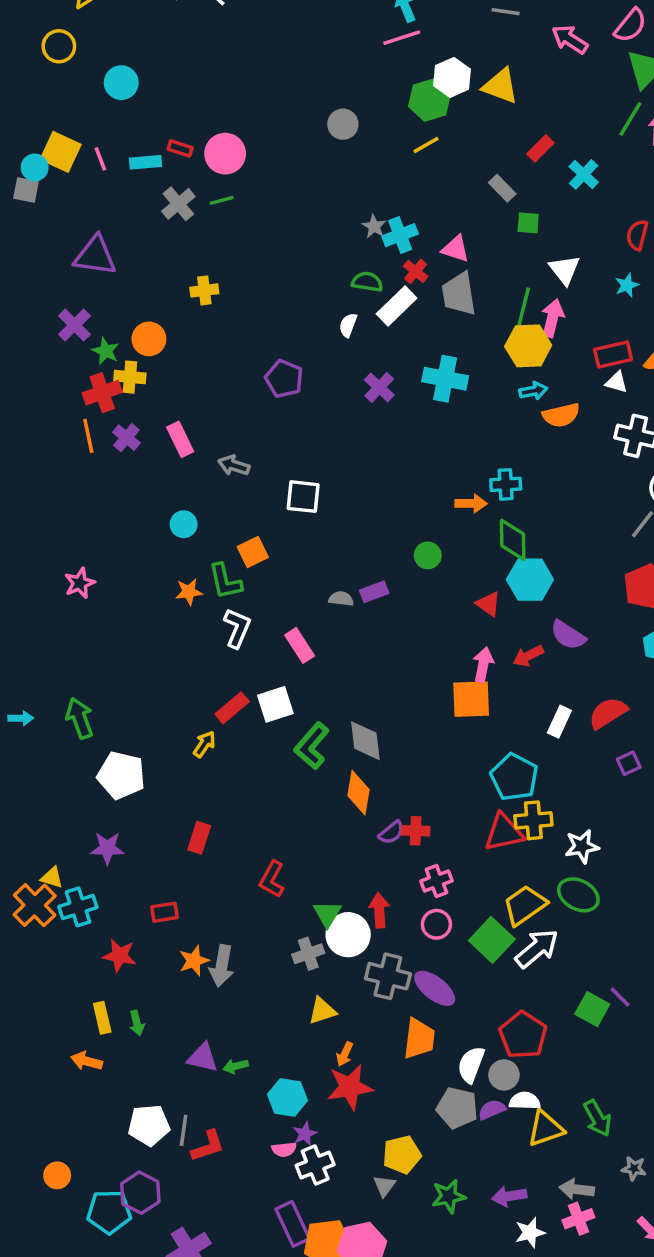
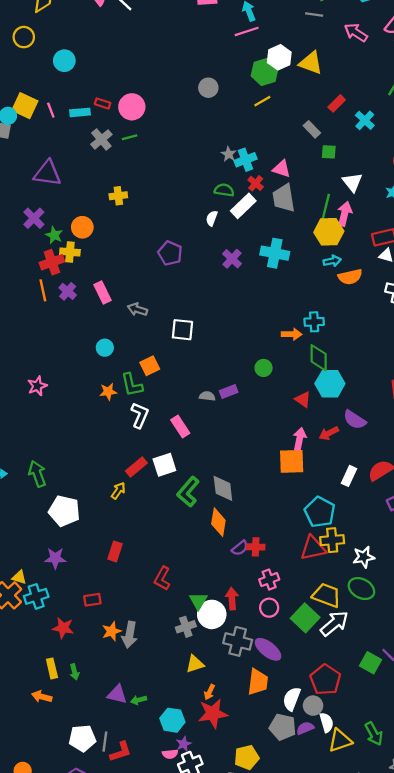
yellow trapezoid: (525, 905) -> (327, 595), turned 56
white semicircle: (525, 1101) -> (327, 722), turned 72

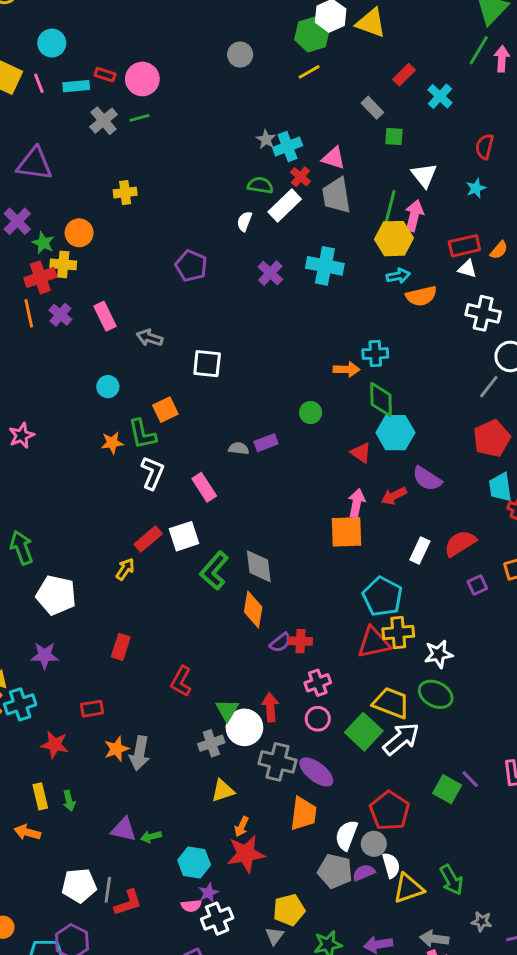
cyan circle: (64, 61) -> (52, 43), moved

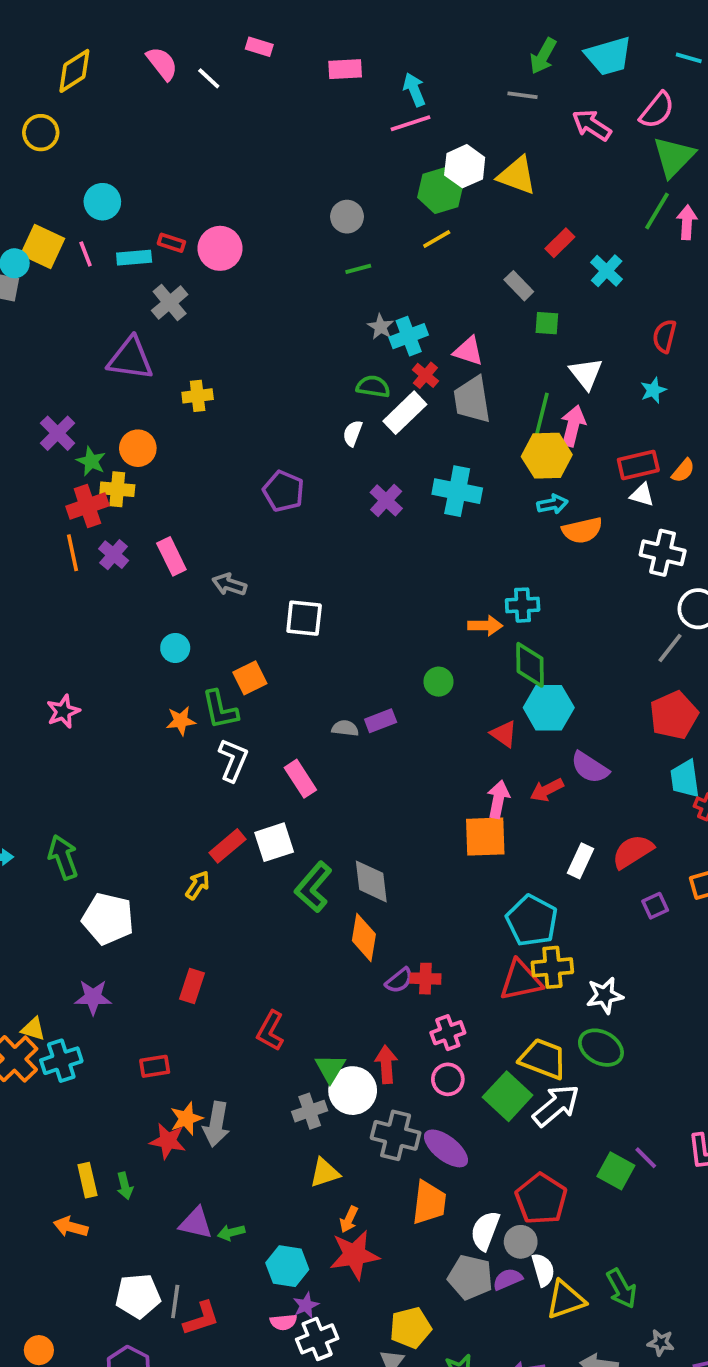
green line: (139, 118) -> (358, 269), moved
purple triangle: (35, 164) -> (130, 359), moved
red star: (55, 745) -> (168, 1141), moved

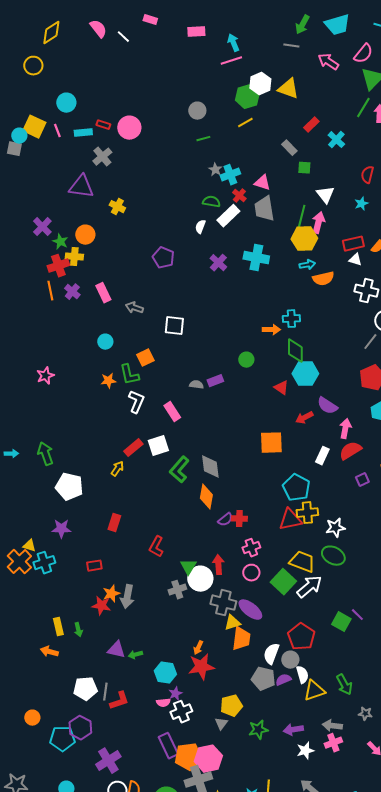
yellow cross: (198, 396) -> (117, 207), turned 35
pink arrow: (498, 799) -> (345, 429), moved
yellow triangle: (325, 1173) -> (232, 623), moved

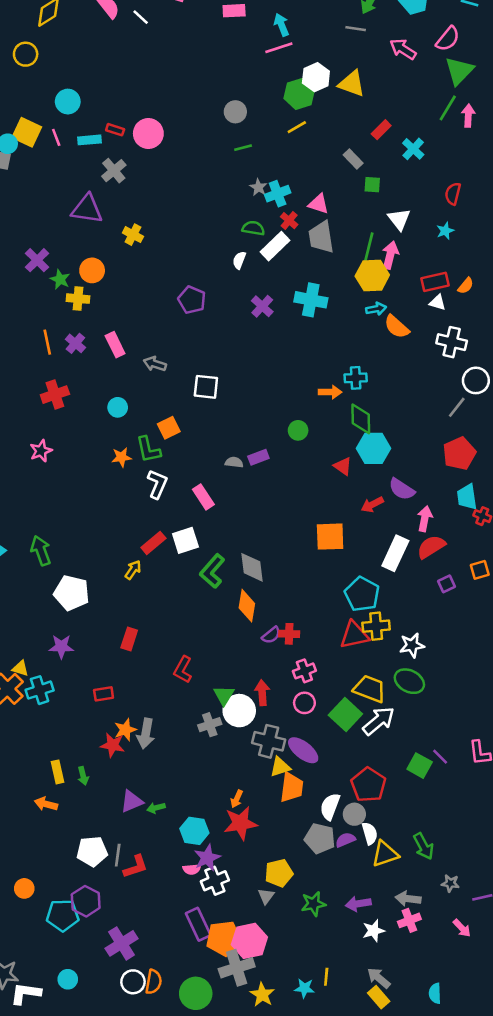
red cross: (58, 266) -> (55, 395), moved
orange semicircle: (323, 279) -> (397, 327), turned 55
white rectangle: (322, 456) -> (395, 553), size x1.5
purple triangle: (116, 650) -> (132, 801), turned -36
purple star: (175, 694) -> (207, 858), size x1.5

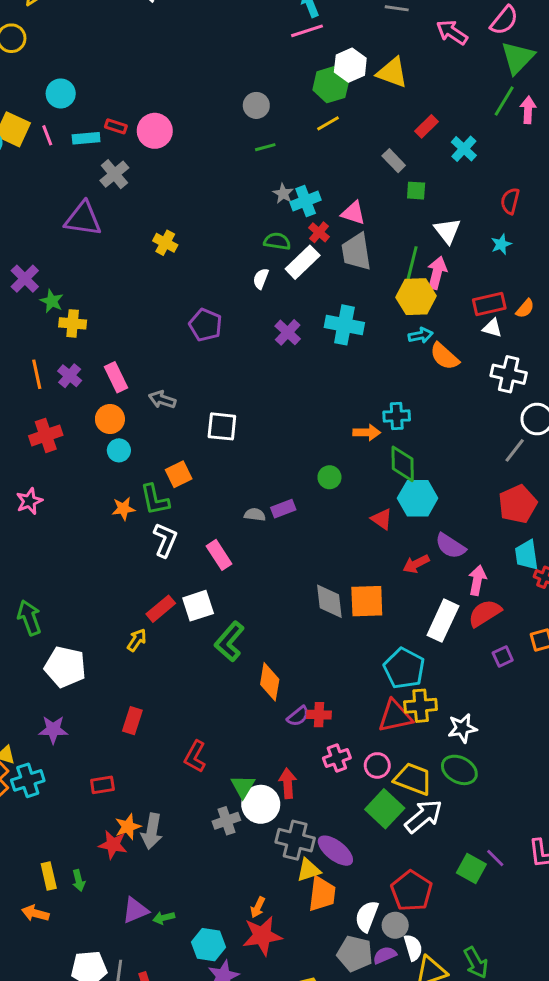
yellow cross: (133, 235) -> (165, 243), moved
orange circle: (92, 270) -> (110, 419), moved
gray diamond: (252, 567) -> (329, 601), moved
pink circle: (304, 703) -> (377, 765), moved

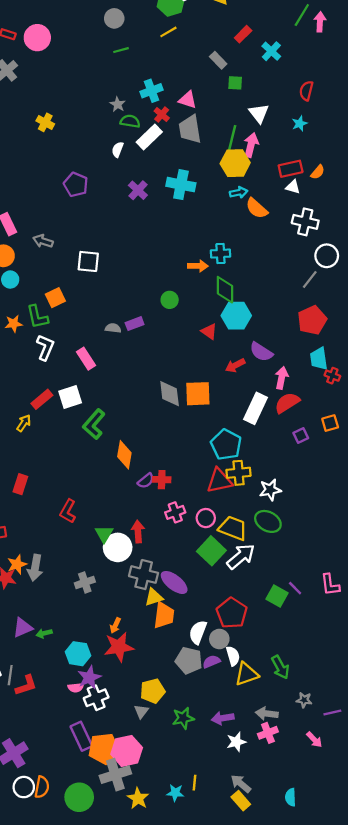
gray star: (283, 194) -> (118, 104), moved
gray cross: (226, 821) -> (85, 582), moved

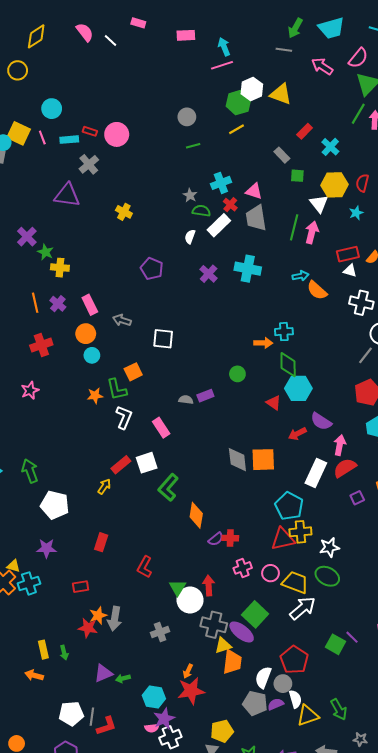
yellow hexagon: (235, 163) -> (335, 185), moved
green square: (211, 551) -> (255, 614), moved

